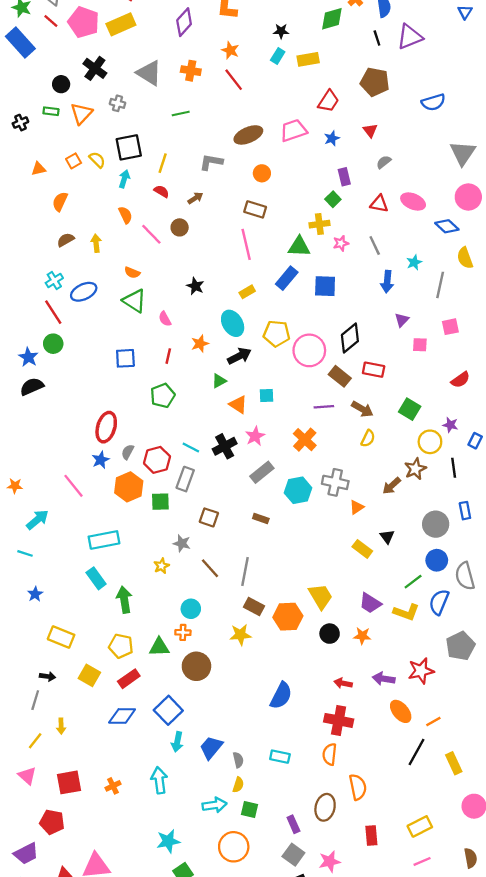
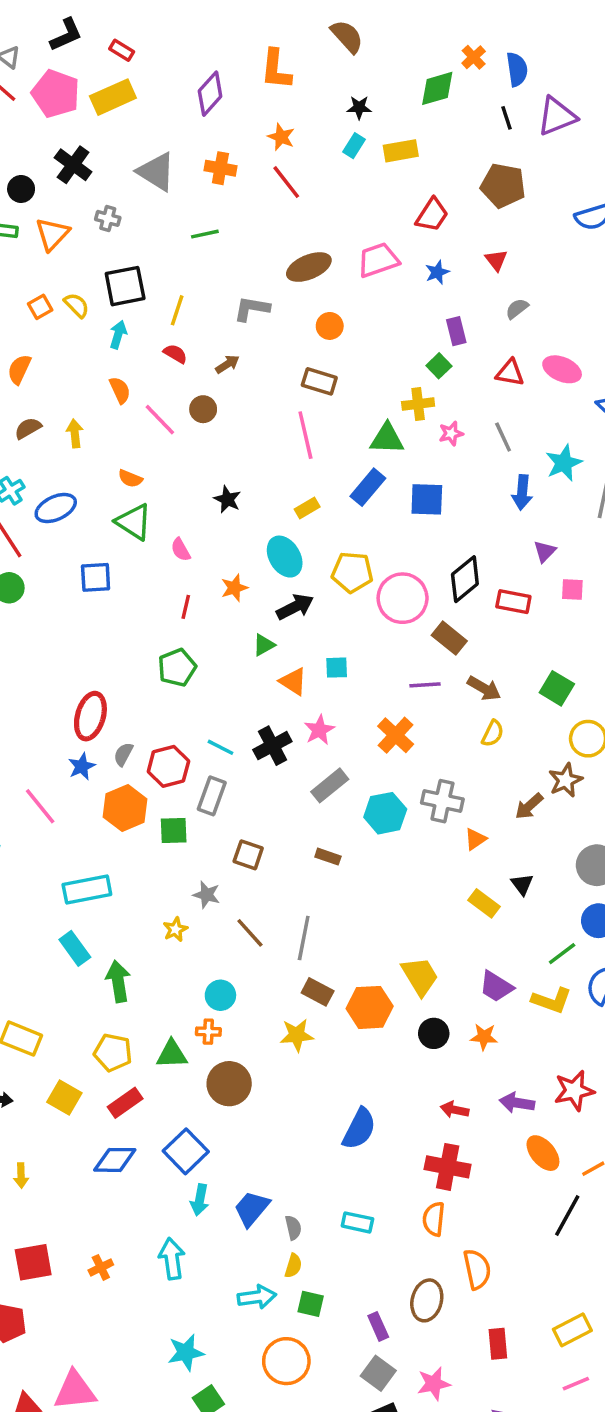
cyan star: (414, 262) -> (564, 463), size x1.5
blue square: (125, 358) -> (96, 577), moved
red rectangle: (374, 370) -> (513, 602), moved

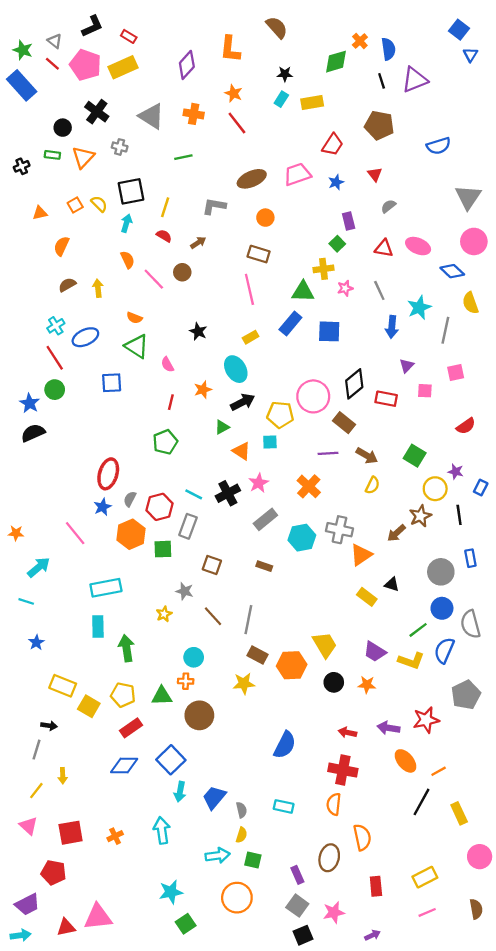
yellow pentagon: (352, 572) -> (280, 415), moved
orange triangle: (475, 839) -> (361, 555), size x1.5
black triangle: (522, 884) -> (392, 584), turned -35
cyan rectangle: (75, 948) -> (98, 627), turned 35
yellow square: (64, 1098) -> (89, 706), moved

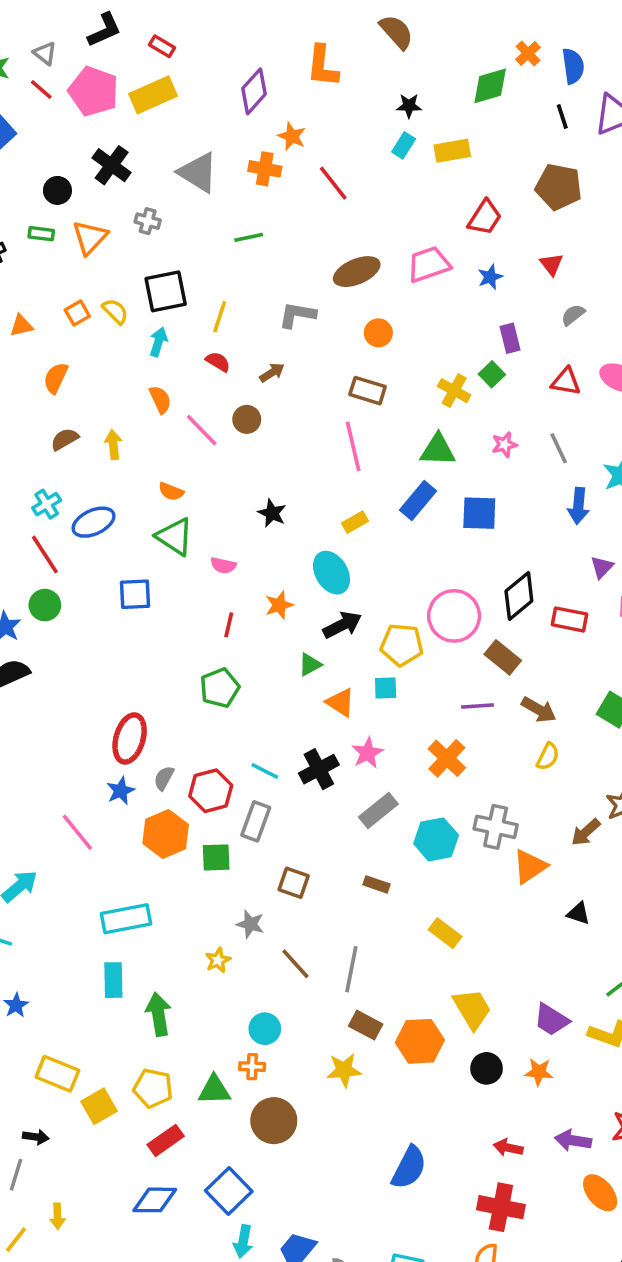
orange star: (234, 93) -> (292, 136), moved
yellow cross: (323, 269) -> (454, 391), moved, turned 36
pink semicircle: (167, 365) -> (223, 565), turned -49
yellow rectangle: (367, 597) -> (445, 933), moved
yellow square: (89, 706) -> (99, 1106), turned 30

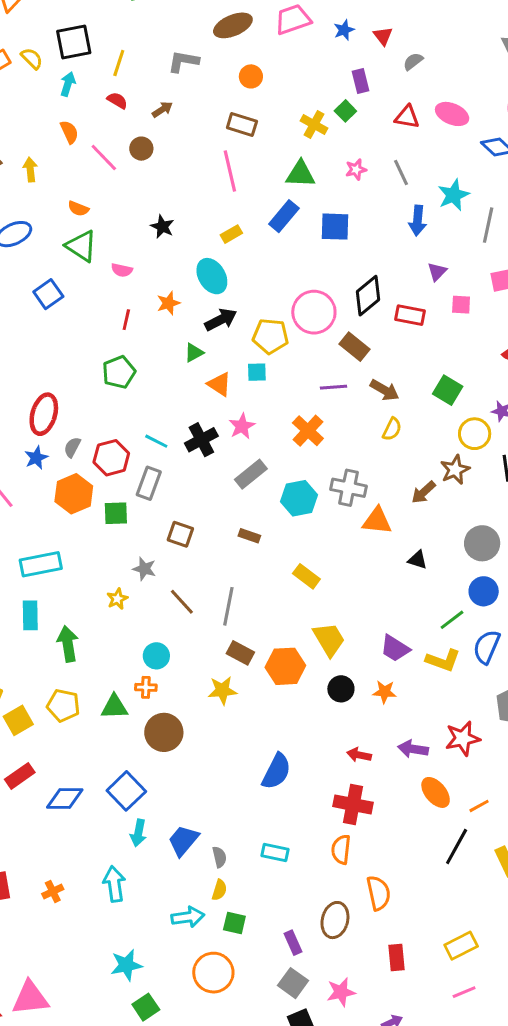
red triangle: (551, 264) -> (383, 36), moved
blue square: (135, 594) -> (48, 294), turned -32
orange triangle: (530, 866) -> (377, 521), turned 40
red rectangle: (166, 1140) -> (20, 776), moved

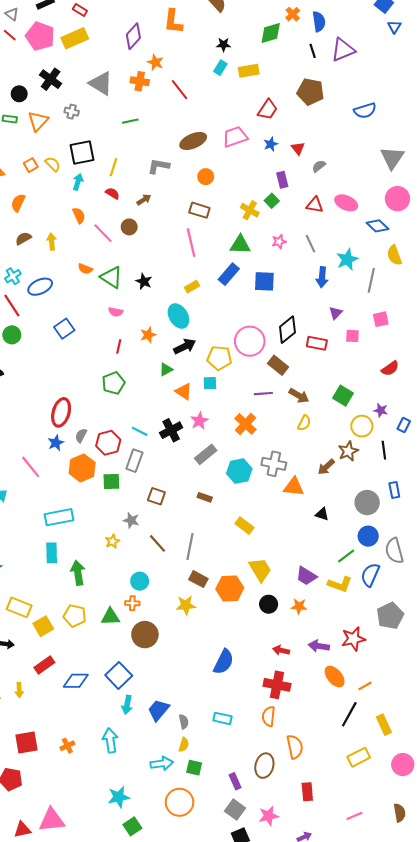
green triangle: (81, 246) -> (111, 277), moved
yellow rectangle: (461, 946) -> (359, 757), moved

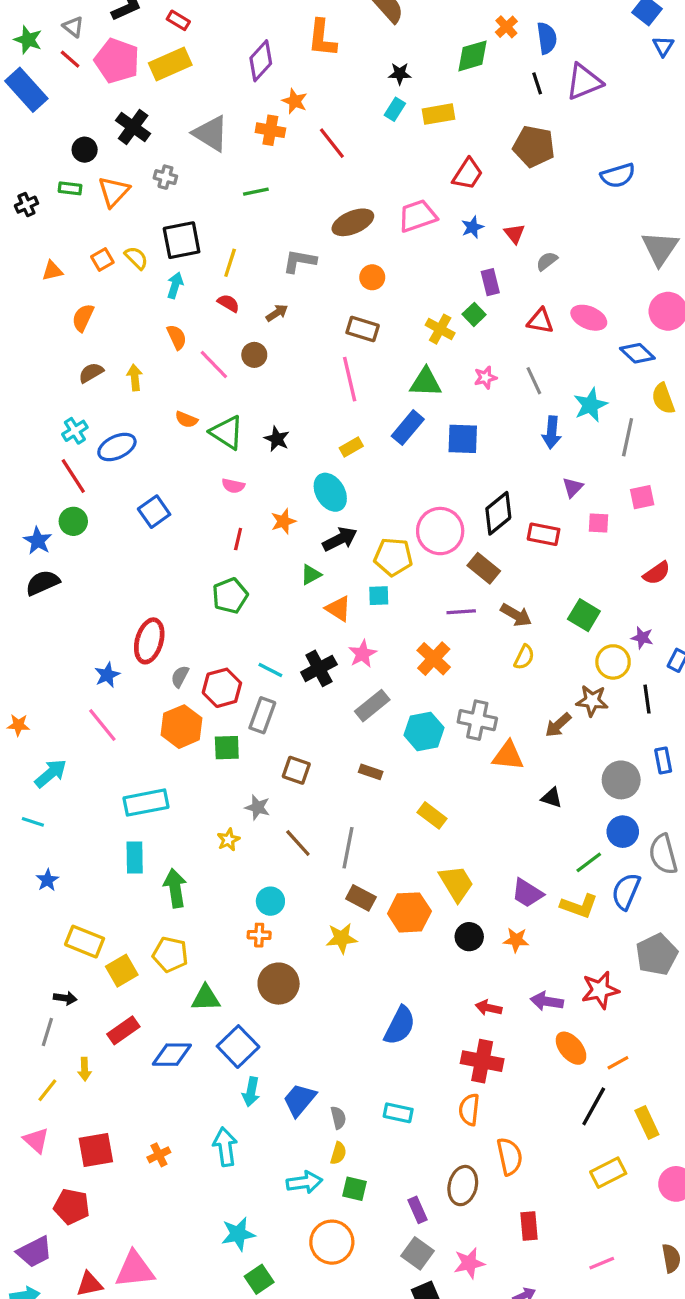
blue star: (56, 443) -> (107, 675), moved
brown star: (348, 451) -> (592, 701), turned 30
green triangle: (110, 617) -> (206, 998), moved

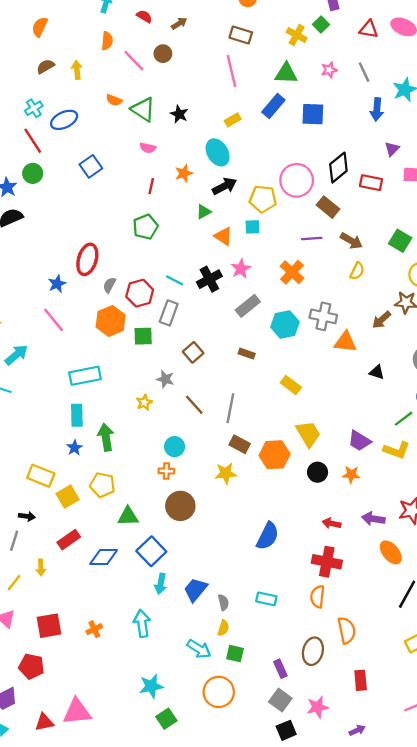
orange semicircle: (177, 337) -> (107, 41), turned 30
brown square: (296, 770) -> (193, 352), turned 30
blue star: (47, 880) -> (75, 448), moved
cyan arrow: (304, 1182) -> (199, 649), turned 40

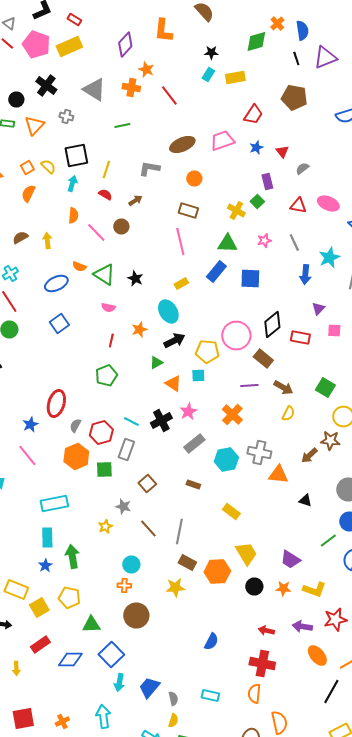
orange semicircle: (40, 27) -> (28, 194), moved
blue ellipse: (64, 120) -> (56, 284), moved
yellow L-shape: (397, 450) -> (314, 590), moved
blue semicircle: (268, 536) -> (211, 642), size x0.7

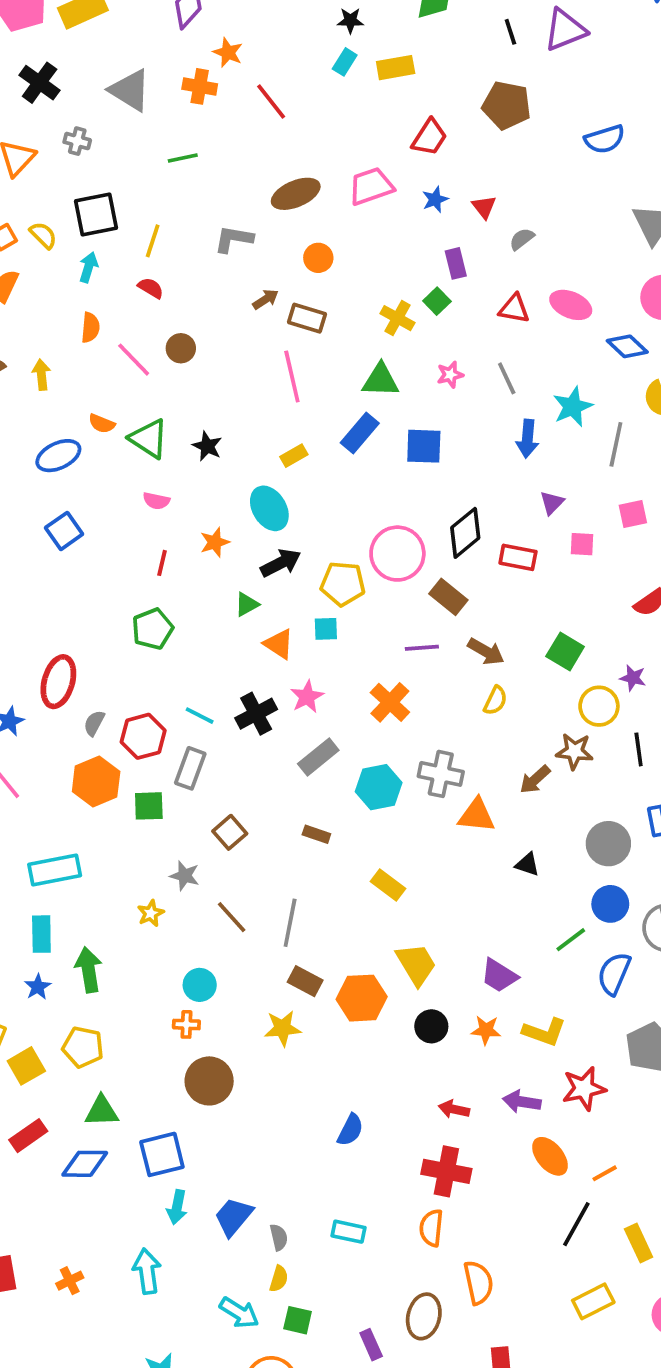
brown arrow: (135, 200) -> (266, 299), moved
green triangle: (91, 624) -> (102, 1111), moved
blue square: (111, 654) -> (162, 1154), turned 30

